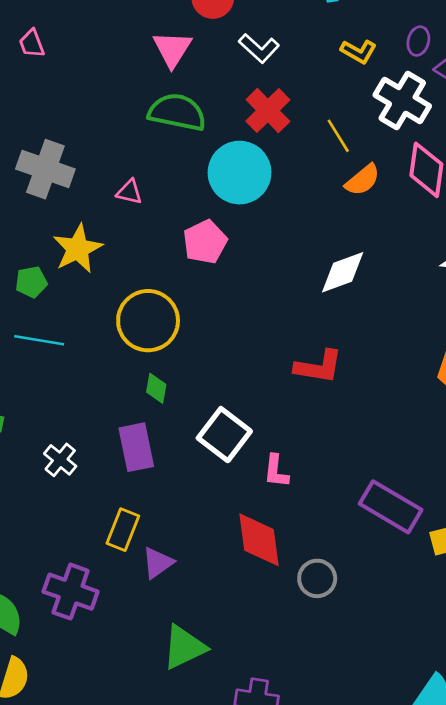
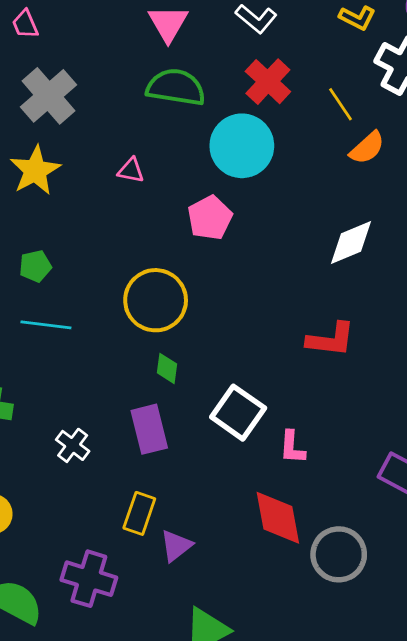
gray cross: (45, 169) -> (48, 96), moved, turned 32
yellow star: (78, 249) -> (35, 170), moved
gray circle: (317, 578) -> (339, 554), size x1.4

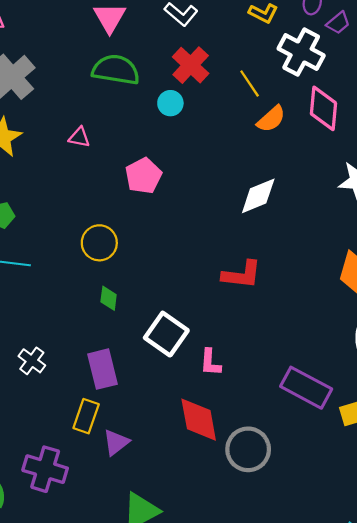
cyan circle: (242, 146) -> (170, 103), moved, size x0.5
yellow circle: (156, 300) -> (99, 243), size x0.7
purple rectangle: (149, 429) -> (103, 369), moved

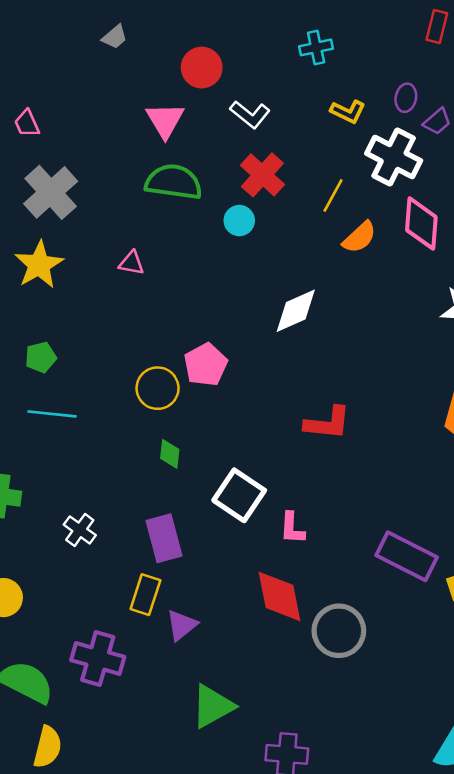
yellow line: (250, 83) -> (333, 196), turned 64
pink pentagon: (143, 176) -> (206, 365), moved
white diamond: (258, 196) -> (296, 311), moved

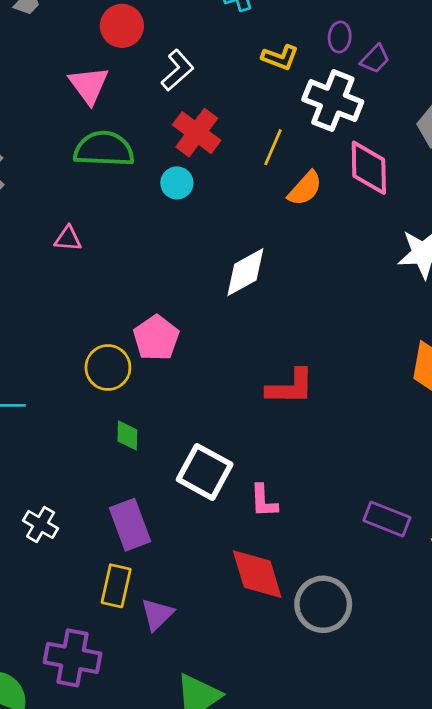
white L-shape: (250, 114) -> (177, 70), turned -75
purple rectangle: (407, 556) -> (387, 519), size x0.7

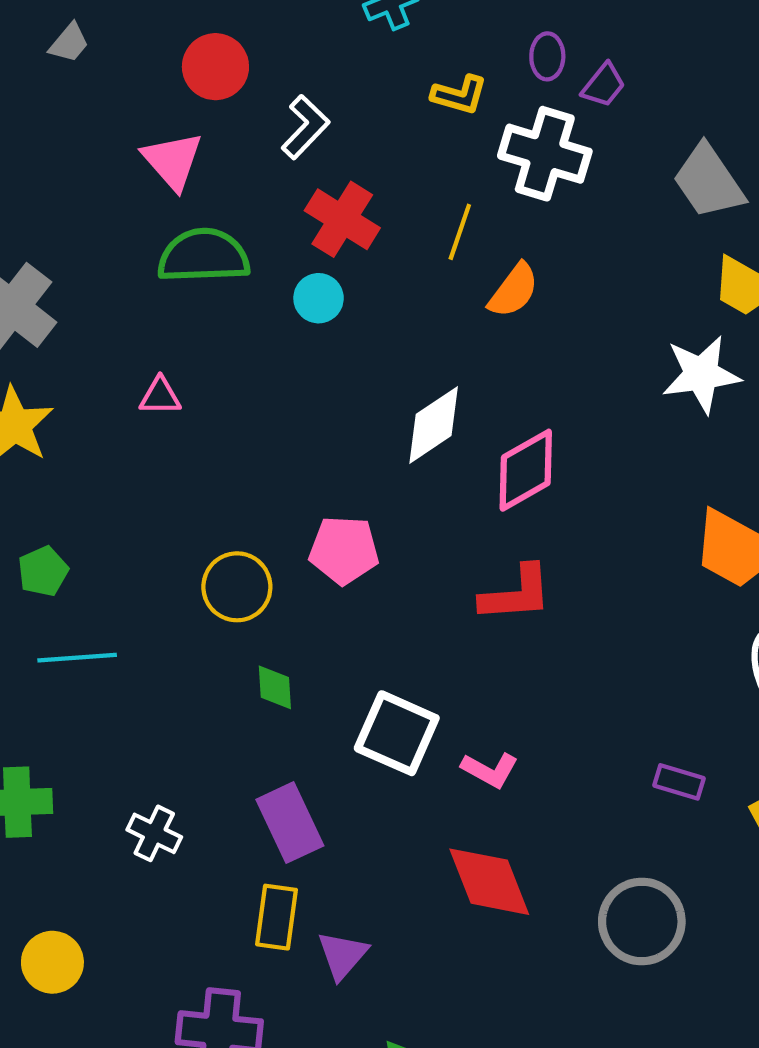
pink diamond: (369, 168) -> (526, 470), moved, turned 66
pink pentagon: (156, 338) -> (344, 550), moved, turned -30
pink L-shape: (264, 501) -> (490, 770), turned -54
purple rectangle: (387, 519) -> (679, 782), size x0.7
gray circle: (323, 604) -> (642, 921), moved

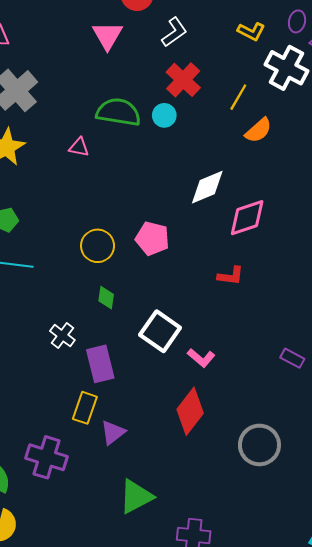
green semicircle: (204, 256) -> (118, 112), moved
red L-shape: (516, 594) -> (231, 276), size x0.7
purple rectangle: (679, 782) -> (292, 358), moved
white cross: (154, 833) -> (62, 336), moved
red diamond: (489, 882) -> (190, 411), turned 48

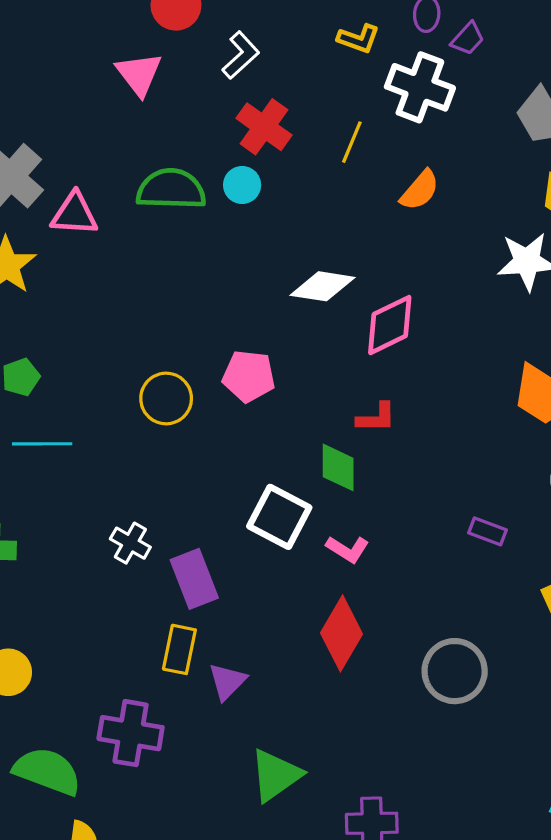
orange semicircle: (258, 130) -> (420, 190), moved
pink triangle: (79, 147) -> (74, 214), moved, size x1.5
white diamond: (207, 187) -> (323, 286), turned 39
green diamond: (106, 298) -> (338, 467), moved, size x1.4

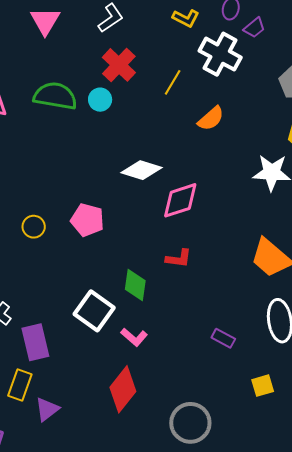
yellow circle: (166, 398) -> (34, 227), size x0.7
red L-shape: (376, 418) -> (179, 258), moved

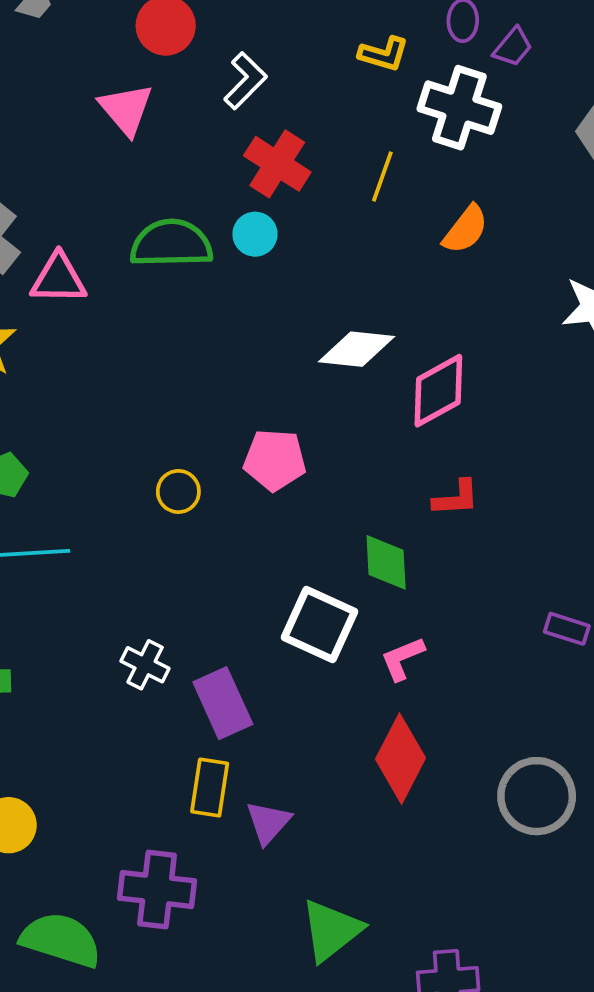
pink L-shape: (134, 337) -> (402, 659), turned 128

